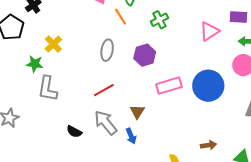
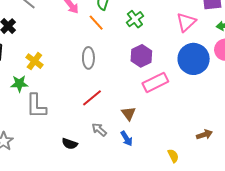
purple hexagon: (145, 55) -> (141, 56), moved
blue circle: (208, 86) -> (194, 59), moved
gray arrow: (106, 123) -> (99, 130), size x0.6

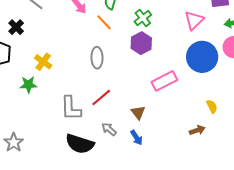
purple hexagon: (141, 56) -> (141, 43), moved
gray L-shape: (36, 106) -> (71, 108), moved
brown arrow: (204, 135) -> (197, 130), moved
black semicircle: (70, 144) -> (80, 144), size x1.8
yellow semicircle: (173, 156) -> (212, 106), moved

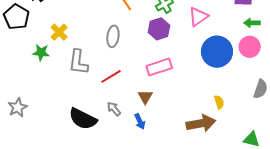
pink triangle: (194, 20) -> (198, 17), moved
pink rectangle: (164, 81) -> (159, 67), moved
gray L-shape: (71, 108) -> (78, 62), moved
brown arrow: (197, 130) -> (201, 123), size x1.8

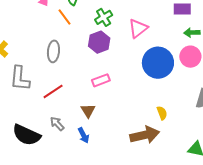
pink rectangle: (159, 67) -> (101, 80), size x0.7

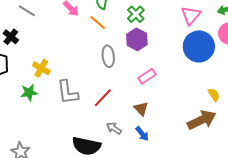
pink triangle: (138, 28) -> (191, 15), moved
gray ellipse: (53, 51) -> (108, 56), moved

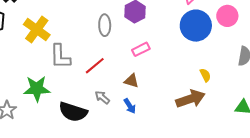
yellow cross: (41, 68) -> (37, 30), size x1.5
green star: (29, 93) -> (37, 89), moved, size x1.5
brown triangle: (141, 109) -> (132, 81), turned -35

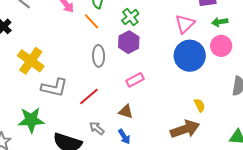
gray L-shape: (60, 56) -> (54, 88), turned -76

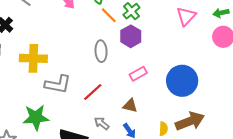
orange line: (92, 21) -> (109, 15), moved
blue circle: (190, 56) -> (182, 81), moved
yellow cross: (31, 61) -> (33, 58), turned -32
yellow semicircle: (200, 105) -> (163, 129), moved, turned 32

